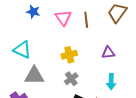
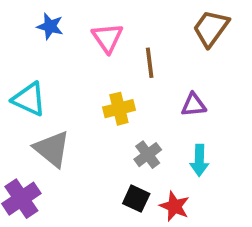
brown line: (86, 20) -> (150, 63), moved
gray triangle: (34, 76) -> (52, 149), turned 40
gray cross: (71, 79) -> (148, 155), moved

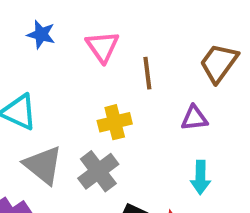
brown trapezoid: (211, 28) -> (219, 63), moved
gray cross: (148, 155) -> (98, 171), moved, size x1.4

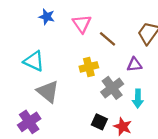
brown line: (147, 73) -> (108, 39), turned -42
gray cross: (98, 171) -> (112, 88), moved

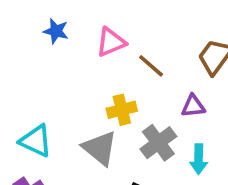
pink triangle: (82, 24) -> (111, 42), turned 42
cyan triangle: (34, 61) -> (36, 141), moved
gray triangle: (48, 91) -> (100, 148), moved

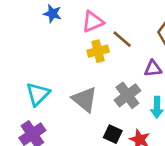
yellow cross: (122, 110) -> (98, 51), moved
cyan triangle: (36, 141) -> (38, 94), turned 50

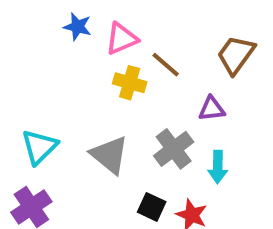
blue star: (52, 14) -> (77, 27), moved
yellow cross: (98, 51) -> (130, 83), turned 30

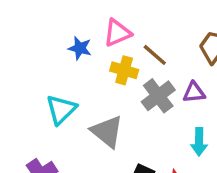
blue star: (77, 27) -> (80, 48), moved
cyan triangle: (39, 147) -> (61, 109), moved
gray cross: (174, 149) -> (158, 96), moved

